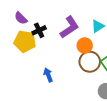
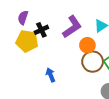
purple semicircle: (21, 18) -> (23, 18), turned 64

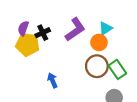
purple semicircle: (23, 18) -> (23, 28), moved
orange circle: (87, 45) -> (99, 42), moved

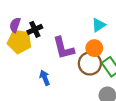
purple L-shape: (75, 29) -> (63, 48), moved, turned 110
orange circle: (99, 42) -> (94, 48), moved

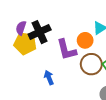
black cross: (35, 29) -> (40, 32), size x1.5
orange circle: (94, 48) -> (85, 40), moved

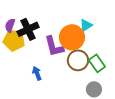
orange circle: (85, 40) -> (72, 37), size x1.6

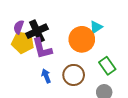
purple L-shape: (54, 46) -> (42, 49), moved
brown circle: (78, 60) -> (74, 75), moved

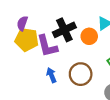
black cross: (37, 31) -> (64, 30), moved
orange circle: (82, 39) -> (89, 36), size x0.6

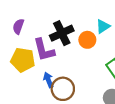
yellow pentagon: (27, 40) -> (23, 60), moved
brown circle: (81, 74) -> (63, 89), moved

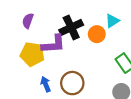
purple L-shape: (44, 50) -> (53, 44), turned -80
blue arrow: (48, 80) -> (46, 84), moved

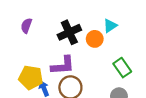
purple L-shape: (53, 44) -> (63, 65), moved
yellow pentagon: (32, 54) -> (31, 77), moved

